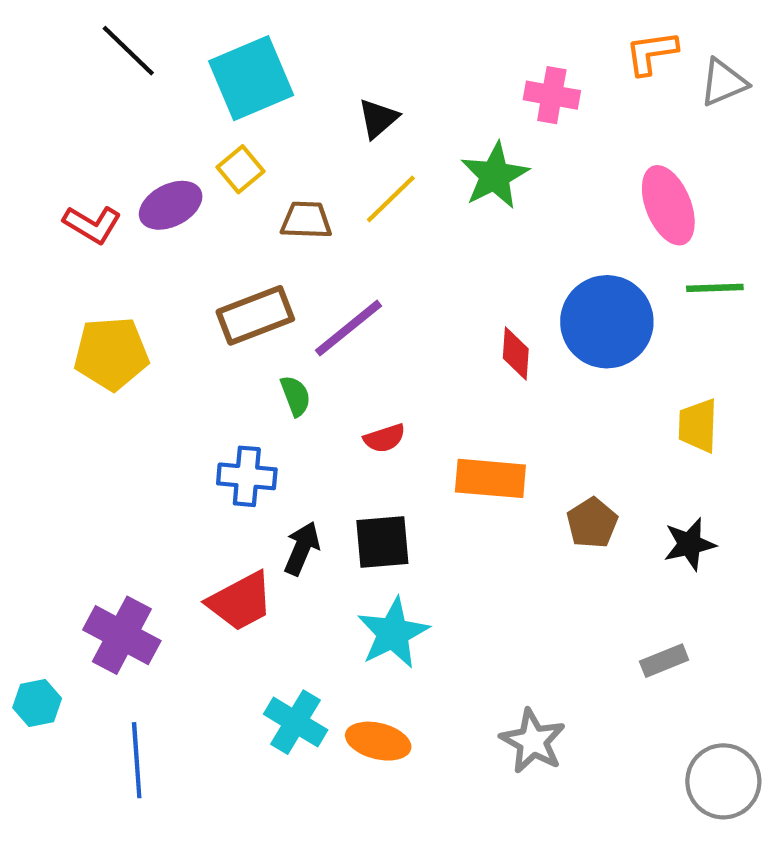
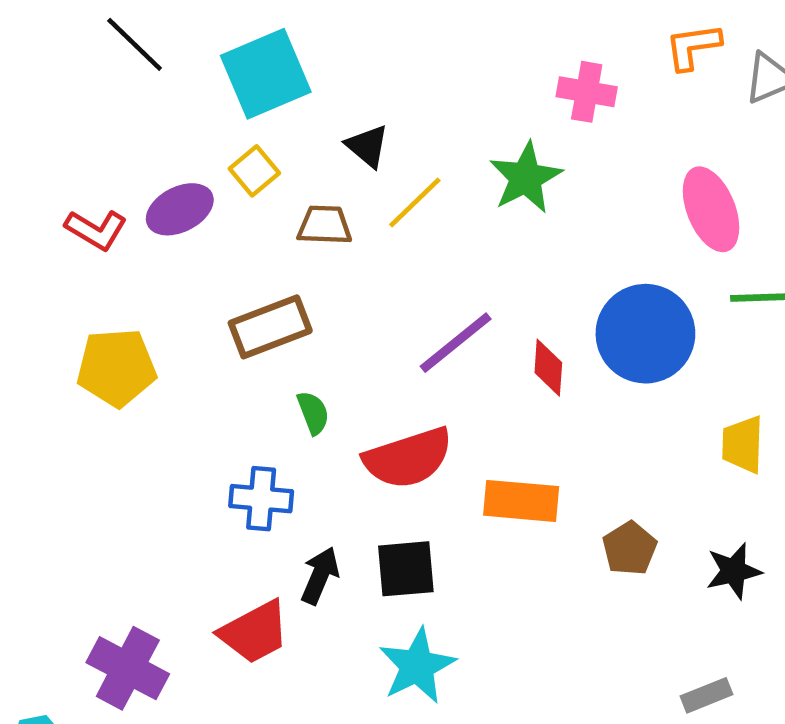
black triangle: (378, 118) -> (367, 146), moved, turned -39
purple line: (348, 328) -> (456, 343), moved
red semicircle: (384, 438) -> (408, 458), size x2.0

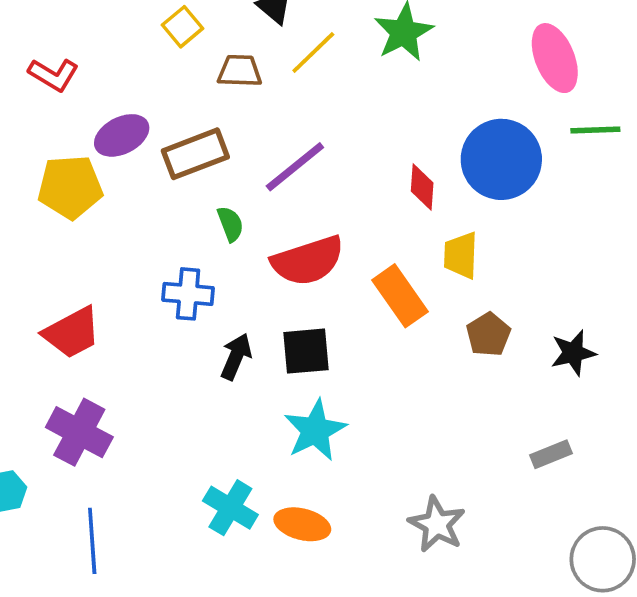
purple ellipse: (180, 209) -> (122, 135), moved
purple line: (456, 343) -> (295, 167), moved
yellow trapezoid: (743, 444) -> (461, 255), moved
orange rectangle: (521, 501) -> (400, 296), turned 50
red trapezoid: (254, 632) -> (72, 333), moved

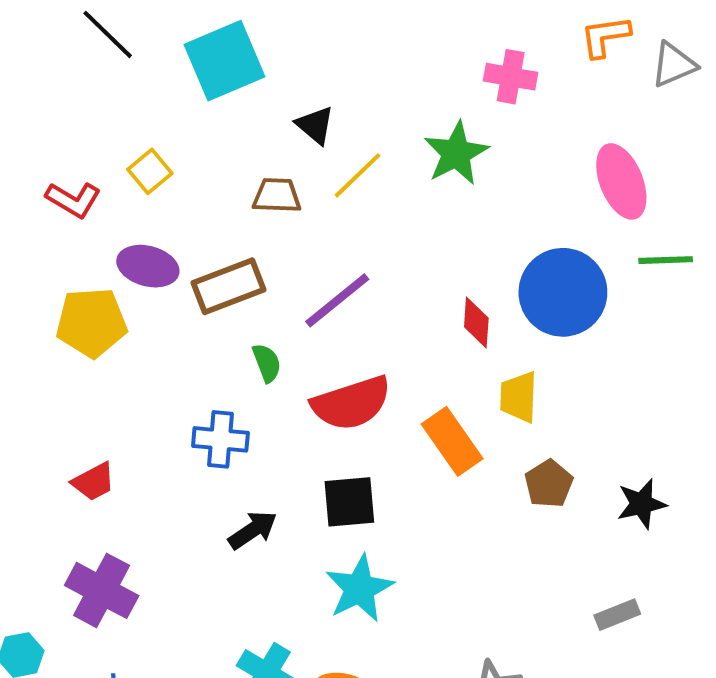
yellow square: (182, 27) -> (150, 171), moved
purple ellipse: (122, 135) -> (148, 266), turned 42
red trapezoid: (72, 333) -> (93, 482), size x0.7
black arrow: (236, 357) -> (253, 530), moved, turned 33

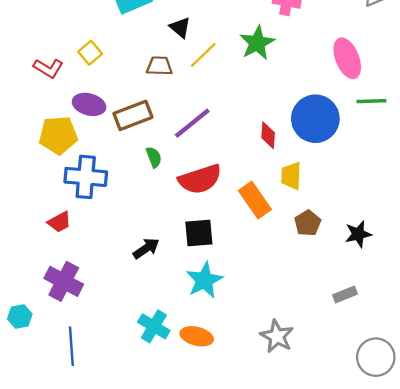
blue cross: (220, 439) -> (86, 177), moved, size x1.4

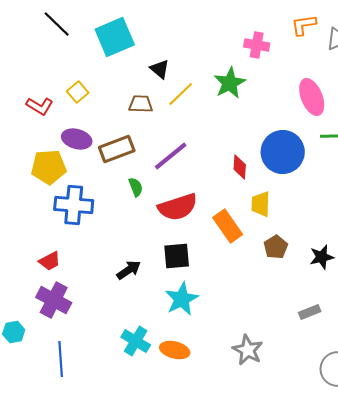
red trapezoid: (59, 222) -> (50, 261), moved

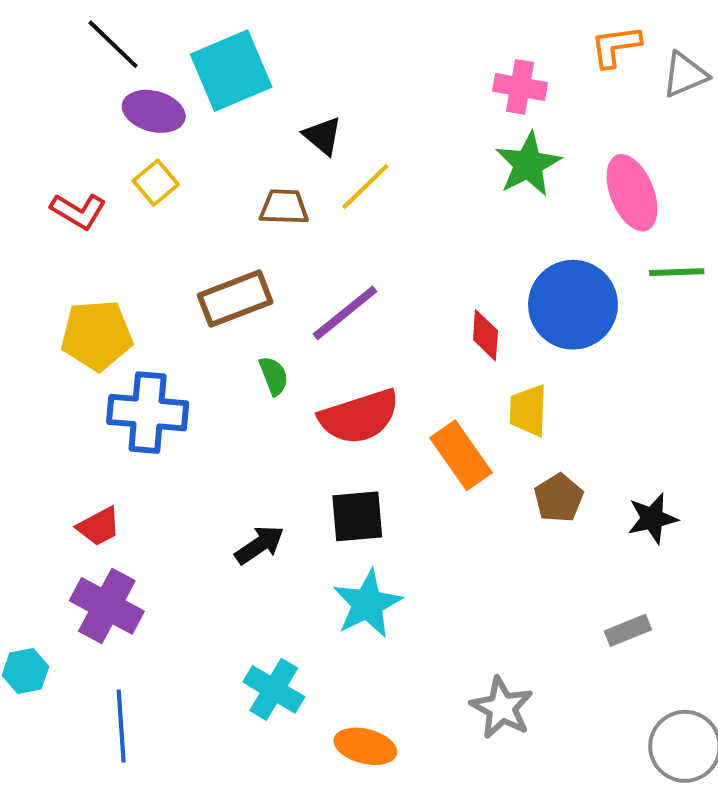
green star: (230, 83) -> (528, 164), moved
purple ellipse: (77, 139) -> (154, 111), moved
orange ellipse: (175, 350) -> (365, 746), moved

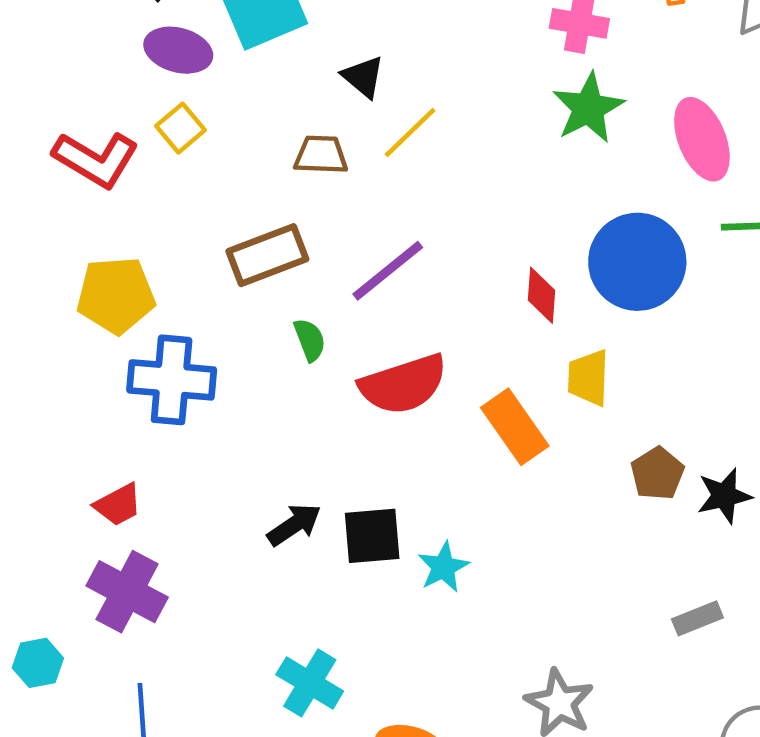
red L-shape: (78, 211) -> (96, 159), size x1.4
brown pentagon: (559, 498) -> (657, 474), moved
black square: (357, 516) -> (372, 536), moved
cyan star: (367, 604) -> (443, 567), moved, size x0.7

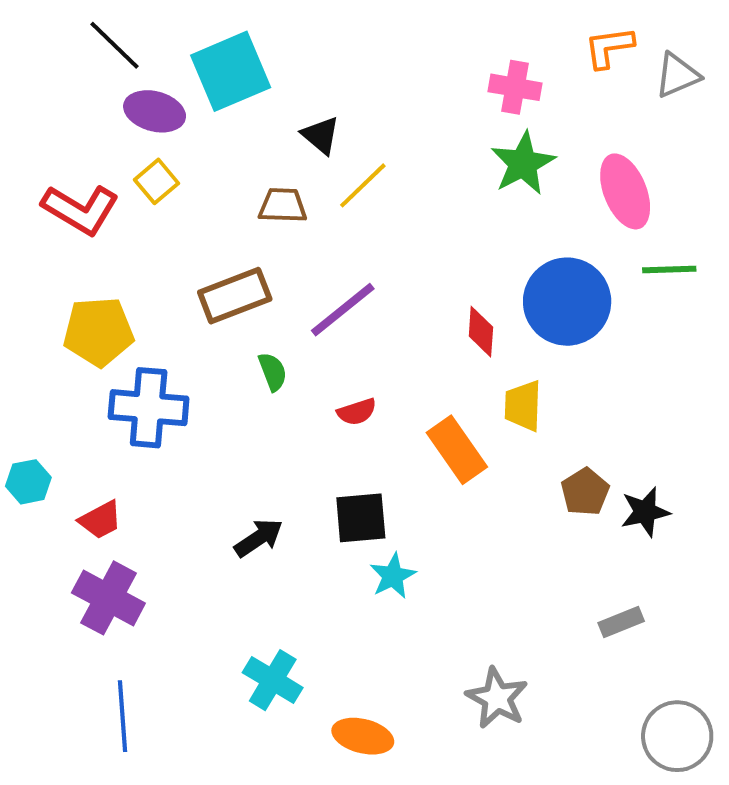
red semicircle: (403, 384) -> (357, 412), size x0.5
black square: (372, 536) -> (361, 518), moved
cyan hexagon: (38, 663) -> (28, 482), moved

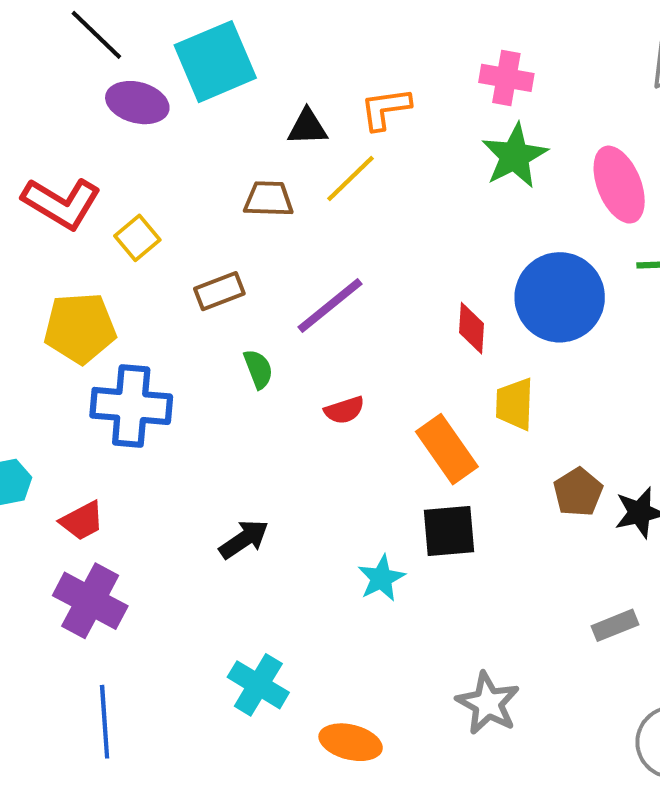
orange L-shape: (609, 47) -> (385, 109), moved
black triangle: (321, 135) -> (307, 127), turned -42
yellow square: (157, 181) -> (137, 238), moved
brown rectangle: (235, 296) -> (219, 291), size x0.7
black square: (361, 518) -> (449, 531), moved

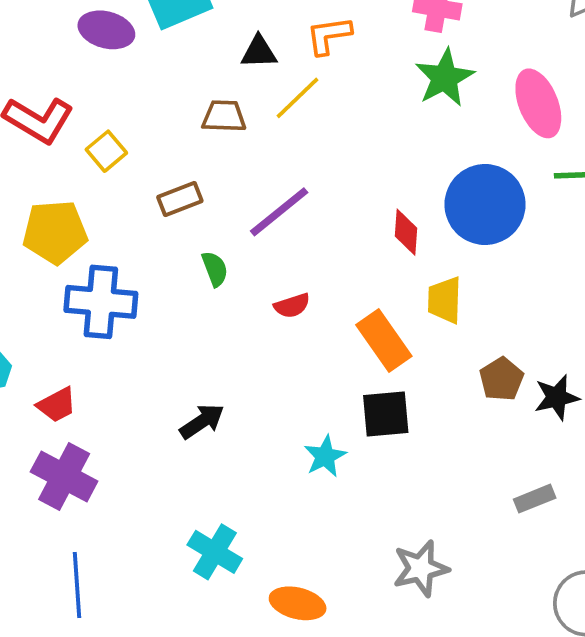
gray star: (488, 703) -> (421, 568), turned 30

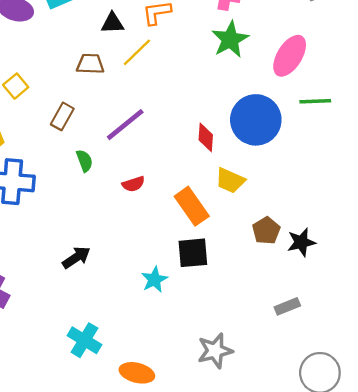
pink ellipse: (538, 103) -> (290, 56), turned 54
brown rectangle: (180, 199) -> (62, 116), turned -40
yellow trapezoid: (445, 300) -> (230, 180), turned -68

